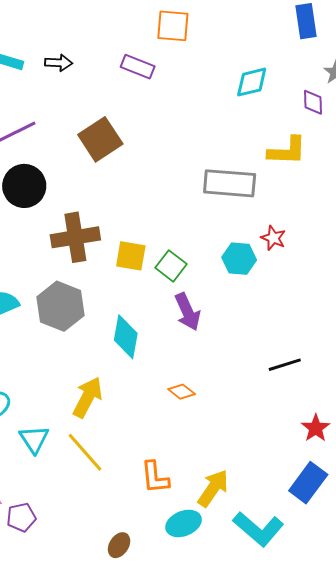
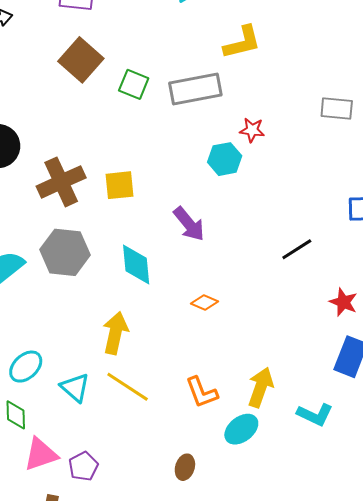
brown square: (100, 139) -> (81, 60), moved
green square: (171, 266) -> (134, 84), moved
cyan L-shape: (258, 529) -> (315, 415), size x0.7

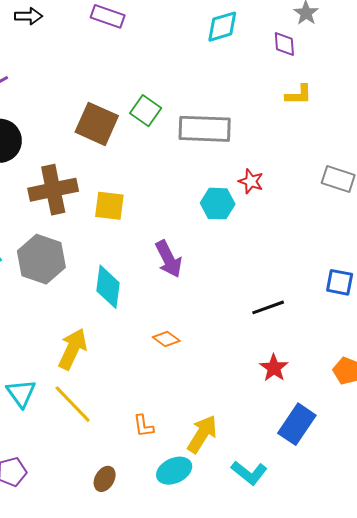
yellow L-shape: (242, 42) -> (299, 95), moved, size x0.7
brown square: (81, 60) -> (97, 124), moved, turned -30
red star: (343, 302) -> (274, 368), moved
orange L-shape: (202, 392) -> (144, 426), size x0.7
brown ellipse: (185, 467) -> (105, 479), moved

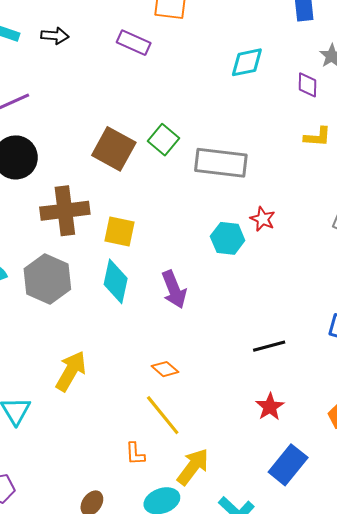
cyan diamond: (108, 287) -> (116, 281), moved
yellow line: (73, 404) -> (163, 415), moved

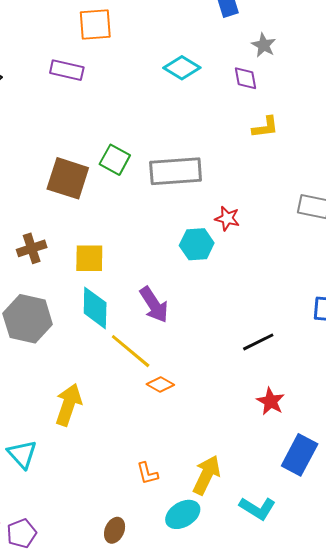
cyan diamond: (247, 62) -> (182, 68), turned 54
brown cross: (65, 211) -> (32, 248), size x0.6
yellow line: (163, 415) -> (131, 351), moved

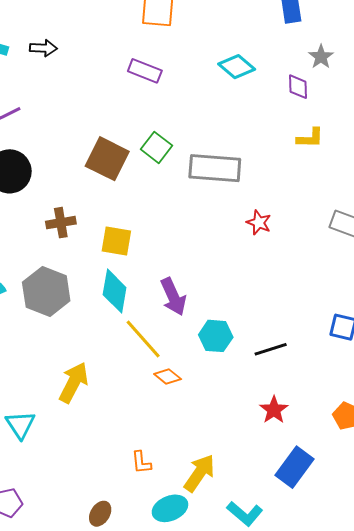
purple rectangle: (67, 70) -> (145, 71), moved
cyan hexagon: (197, 244) -> (216, 336), moved

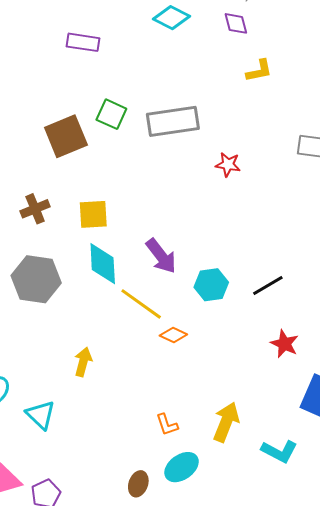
brown square: (107, 159) -> (66, 136), turned -36
yellow arrow: (74, 383) -> (83, 362), size x0.7
cyan ellipse: (170, 508) -> (182, 467), moved

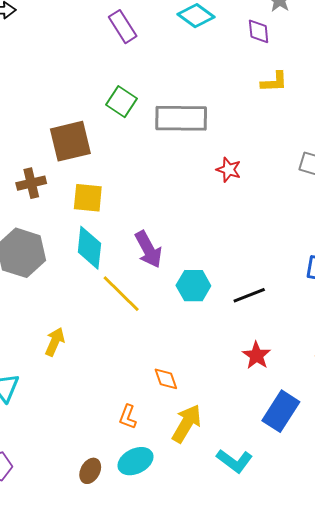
purple rectangle: (83, 42) -> (123, 27), moved, turned 40
brown square: (66, 136) -> (70, 141), moved
orange diamond: (173, 335) -> (166, 379), moved, turned 36
orange L-shape: (167, 425) -> (128, 417), turned 30

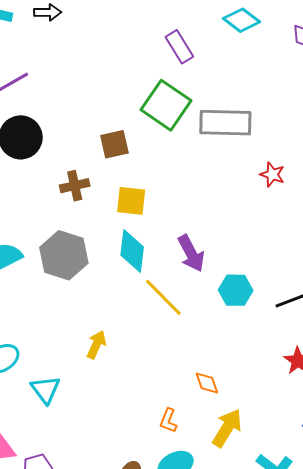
purple rectangle: (123, 27) -> (179, 47), moved
green square: (122, 102) -> (166, 105), size x1.6
brown square: (70, 141) -> (114, 144), size x0.7

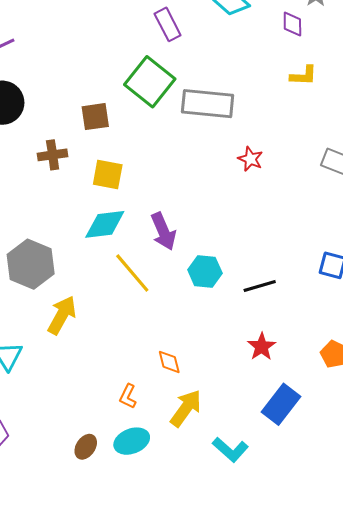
cyan diamond: (132, 251) -> (105, 224), turned 72
gray hexagon: (64, 255) -> (31, 264), moved
yellow arrow: (96, 345) -> (62, 315), size x1.4

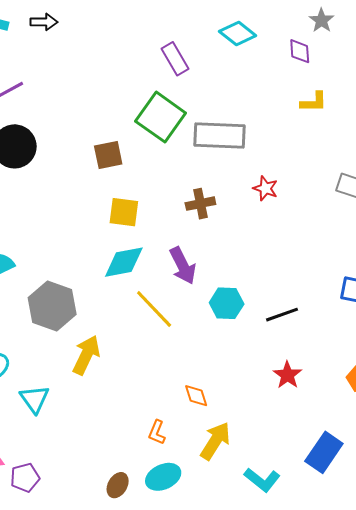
brown cross: (53, 155) -> (200, 204), moved
blue rectangle: (281, 404) -> (324, 452), moved

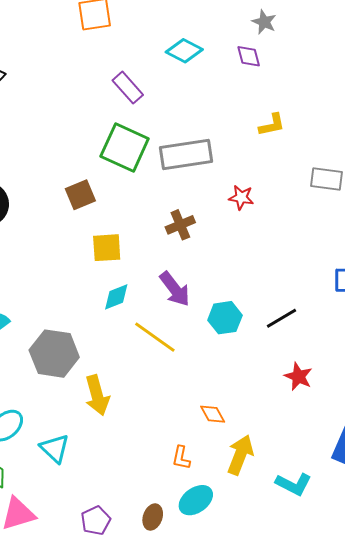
yellow L-shape: (314, 102) -> (272, 125), moved
cyan diamond: (124, 262) -> (116, 297), size x0.7
yellow arrow: (86, 355) -> (97, 395), turned 150
purple pentagon: (25, 478) -> (96, 521), moved

